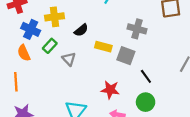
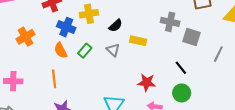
green rectangle: (50, 46) -> (85, 51), moved
gray square: (126, 56) -> (192, 37), moved
gray triangle: (69, 59) -> (113, 50), moved

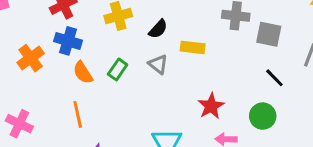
blue cross: (66, 27) -> (68, 41), moved
black line: (181, 68) -> (274, 78), moved
pink cross: (13, 81) -> (19, 124), turned 30
red star: (147, 82) -> (211, 106), turned -30

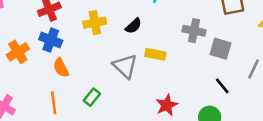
black semicircle: (158, 29) -> (133, 26), moved
gray triangle: (158, 64) -> (125, 66), size x1.5
green rectangle: (118, 69) -> (92, 97), moved

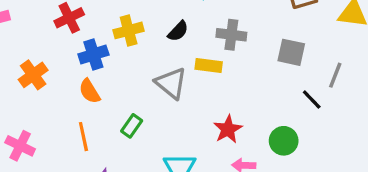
gray cross: (194, 31) -> (231, 35), moved
blue cross: (51, 40) -> (93, 54), moved, turned -35
black line: (222, 86) -> (312, 99), moved

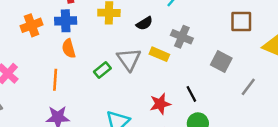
blue cross: (93, 54) -> (66, 21), moved
black line: (312, 99) -> (191, 94), moved
green rectangle: (132, 126) -> (102, 70), moved

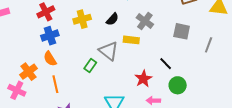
orange cross: (32, 25) -> (28, 72), moved
gray cross: (182, 37) -> (145, 21), turned 30
orange semicircle: (69, 49) -> (50, 59), moved

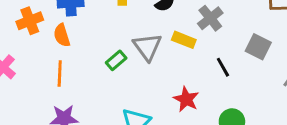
black line: (166, 64) -> (223, 67), moved
orange cross: (28, 72) -> (30, 21), moved
red star: (143, 79) -> (186, 99), turned -30

